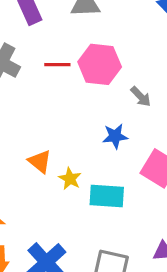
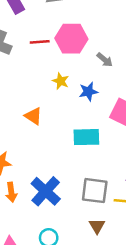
yellow star: (70, 179) -> (61, 81), moved

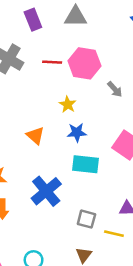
blue star: (88, 92) -> (77, 132), moved
blue cross: (46, 191) -> (46, 191), moved
gray square: (95, 191) -> (86, 219), size x0.7

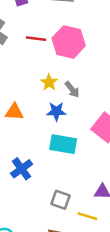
gray arrow: (115, 89) -> (72, 89), moved
orange triangle: (35, 136) -> (14, 112), turned -42
blue cross: (46, 191) -> (22, 169), size x0.7

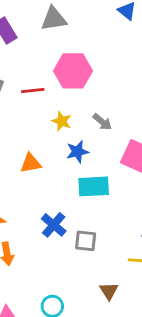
red line: (36, 39) -> (33, 90), moved
gray arrow: (72, 89) -> (102, 122), moved
gray square: (60, 200) -> (86, 241), moved

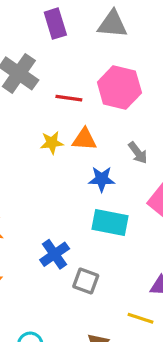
yellow star: (62, 121) -> (52, 143), moved, turned 30
orange triangle: (31, 163) -> (84, 139), moved

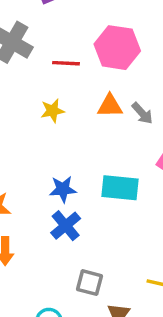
orange triangle: (84, 139) -> (110, 106), moved
blue star: (102, 179) -> (63, 189), moved
gray square: (86, 281) -> (89, 283), moved

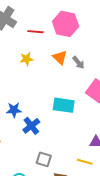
orange triangle: (110, 106) -> (60, 58), turned 42
blue star: (63, 189) -> (14, 110), moved

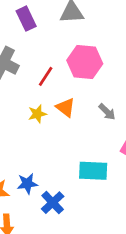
red line: (36, 32) -> (46, 76), turned -56
orange triangle: (60, 58) -> (66, 107), moved

